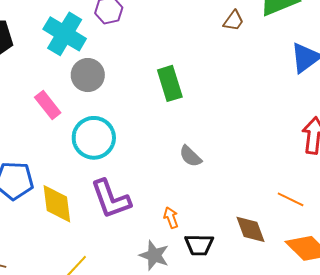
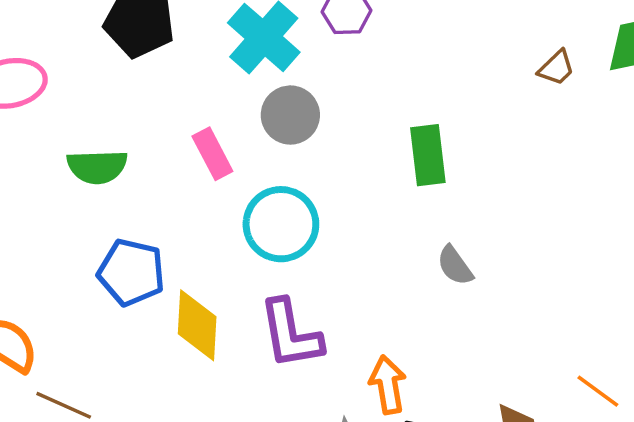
gray semicircle: (190, 156) -> (455, 266), moved
orange arrow: (171, 218) -> (388, 385), size x1.5

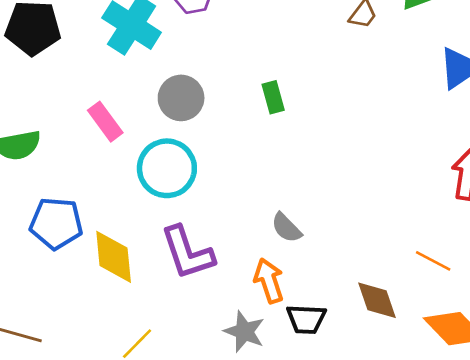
gray circle: (290, 115) -> (181, 98), moved
green rectangle: (428, 155) -> (273, 97), size x0.7
gray semicircle: (455, 266) -> (286, 228), moved

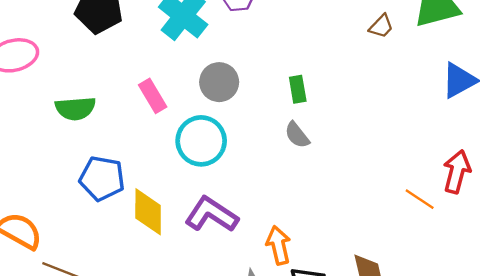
gray semicircle: (286, 228) -> (297, 135), moved
purple L-shape: (187, 253) -> (211, 215), turned 136
orange line: (433, 261) -> (420, 199), moved

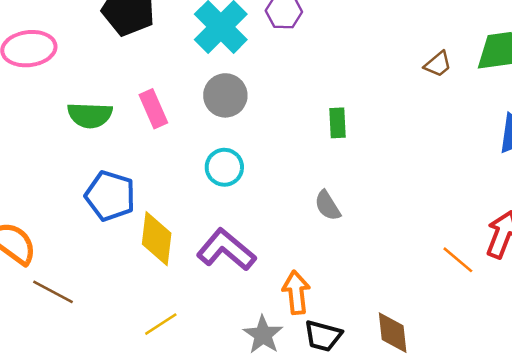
gray circle: (219, 82) -> (225, 95), moved
pink rectangle: (153, 96) -> (153, 109), moved
gray semicircle: (297, 135) -> (328, 206), moved
cyan circle: (201, 141) -> (224, 167), size x0.7

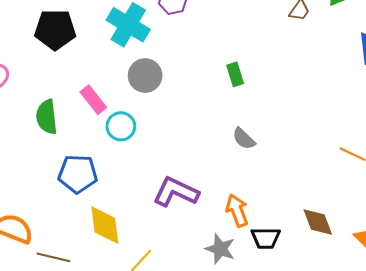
green semicircle: (90, 115) -> (47, 117), turned 96
cyan circle: (224, 167) -> (121, 126), moved
yellow diamond: (157, 239) -> (105, 225), moved

